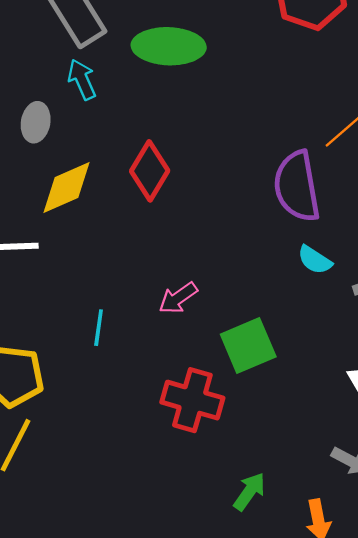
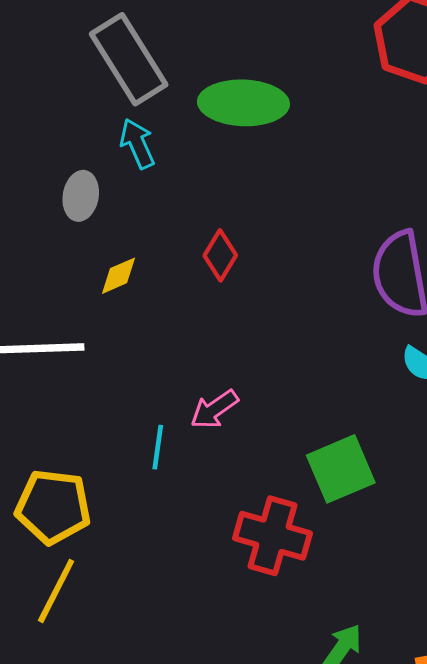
red diamond: (150, 171) -> (220, 255), size x0.7
yellow diamond: (67, 188) -> (119, 276), size x0.6
pink arrow: (178, 298) -> (214, 409), moved

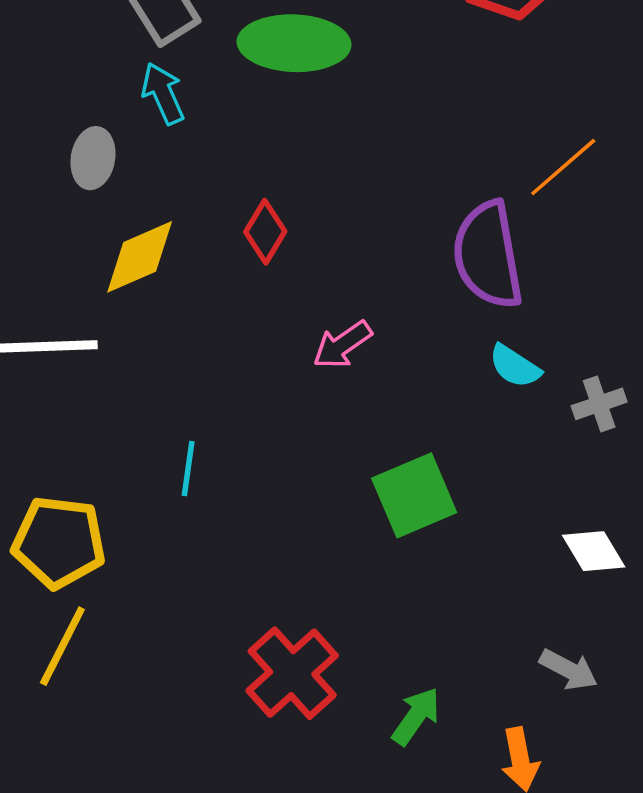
yellow diamond: (119, 276) -> (140, 257), size x1.6
pink arrow: (214, 409) -> (342, 345), moved
red cross: (272, 536) -> (292, 673), moved, turned 32

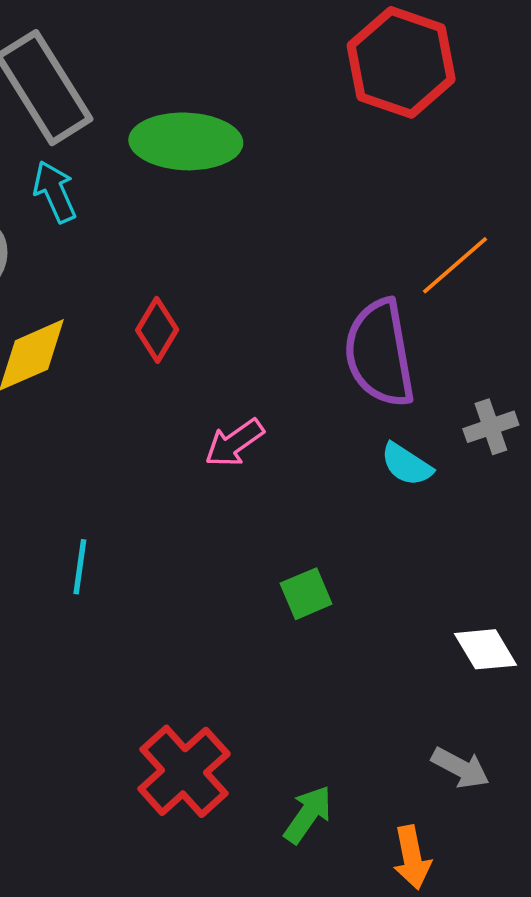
gray cross: (599, 404) -> (491, 427), moved
green square: (414, 495) -> (306, 594), size x0.6

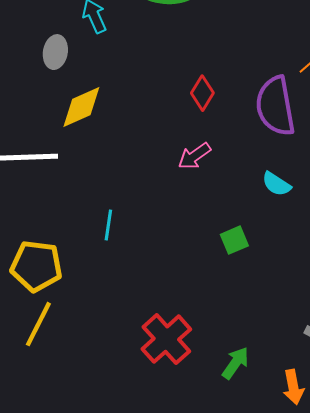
red diamond: (157, 330) -> (202, 93), moved
cyan semicircle: (407, 464) -> (276, 184), moved

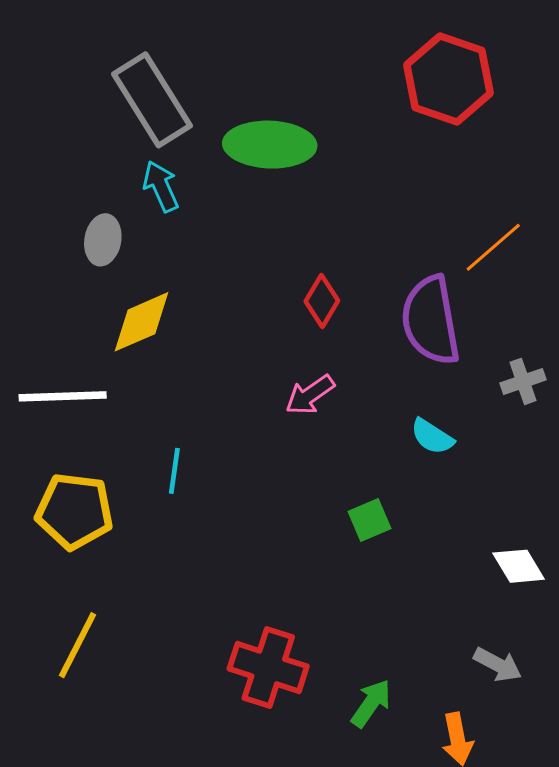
cyan line: (108, 225) -> (174, 471), moved
yellow pentagon: (36, 266) -> (75, 511), moved
red cross: (166, 339) -> (268, 668), turned -30

